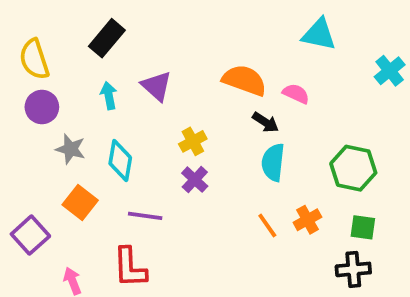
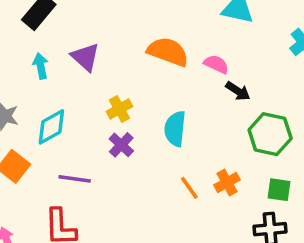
black arrow: (265, 122) -> (238, 91), moved
cyan diamond: (120, 160) -> (51, 127), turned 51
cyan semicircle: (273, 162) -> (175, 129), moved

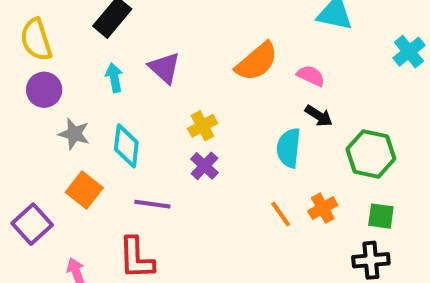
orange semicircle: (168, 52) -> (257, 62), turned 120
black arrow: (238, 91) -> (319, 116), moved
cyan diamond: (51, 127) -> (126, 146), turned -54
cyan semicircle: (175, 129) -> (289, 148), moved

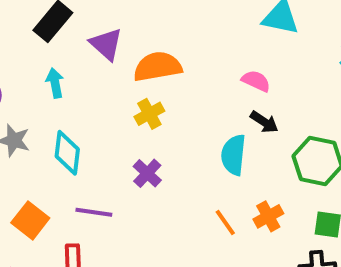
orange semicircle: (257, 62) -> (158, 67), moved, turned -150
purple triangle: (164, 68) -> (106, 44), moved
yellow cross: (202, 126) -> (149, 114), moved
orange square: (84, 190) -> (30, 220), moved

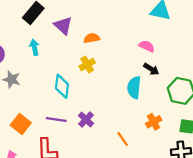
orange semicircle: (158, 67) -> (92, 38), size x0.6
cyan diamond: (67, 153) -> (62, 86), moved
purple cross: (147, 173) -> (86, 119), moved
orange line: (225, 223) -> (123, 139), moved

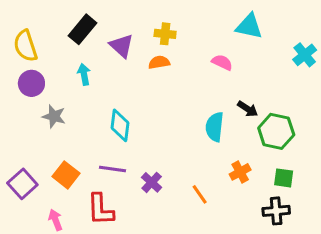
pink semicircle: (147, 46) -> (222, 62), moved
yellow cross: (87, 65) -> (165, 34), moved, turned 35
black arrow: (151, 69) -> (248, 109), moved
purple cross: (86, 119) -> (152, 182), moved

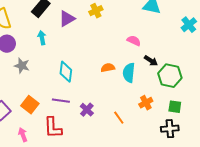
yellow cross: (165, 34) -> (96, 11), turned -32
purple triangle: (122, 46) -> (67, 19), turned 48
orange semicircle: (159, 62) -> (108, 68), moved
pink semicircle: (222, 62) -> (134, 41), moved

